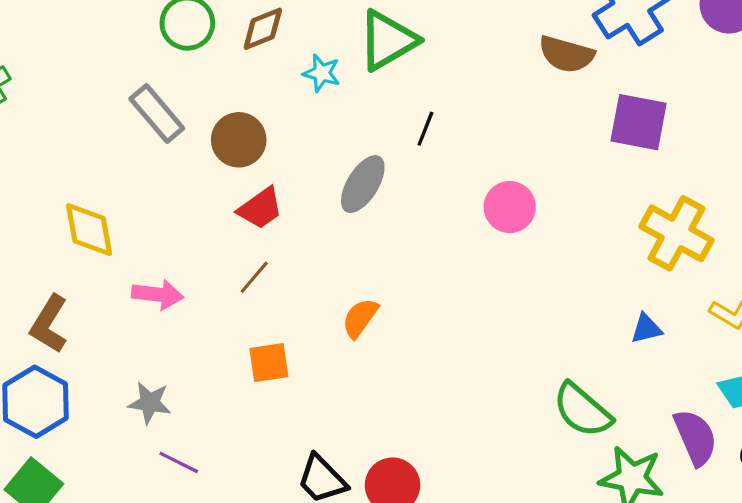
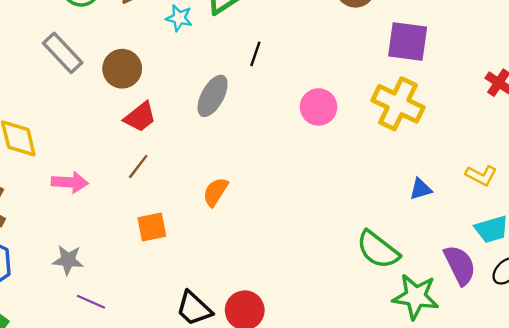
yellow cross: (676, 233) -> (398, 104), moved

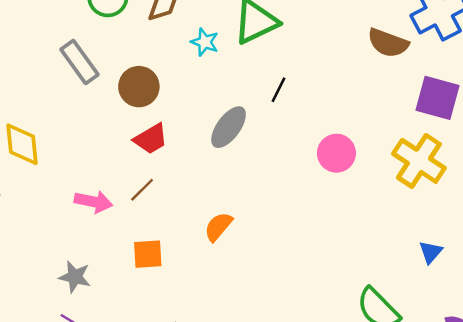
pink arrow: (70, 182) -> (93, 202), moved
blue triangle: (421, 189) -> (431, 252), turned -40
gray star: (68, 260) -> (75, 277), moved

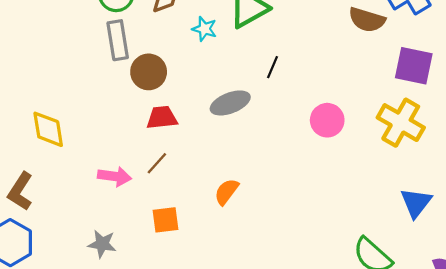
gray rectangle: (80, 62) -> (118, 40), moved, turned 30
gray ellipse: (229, 127) -> (230, 103), turned 36
red trapezoid: (151, 139) -> (162, 118), turned -152
blue triangle: (431, 252) -> (416, 203), size x1.5

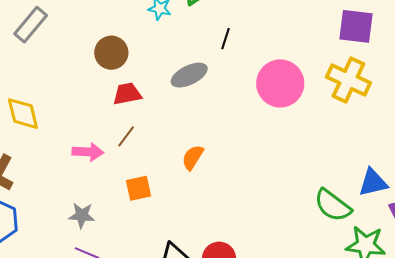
gray rectangle: (118, 40) -> (31, 25), moved, turned 54
pink circle: (327, 120) -> (280, 83), size x1.5
blue triangle: (416, 203) -> (373, 183), moved, turned 44

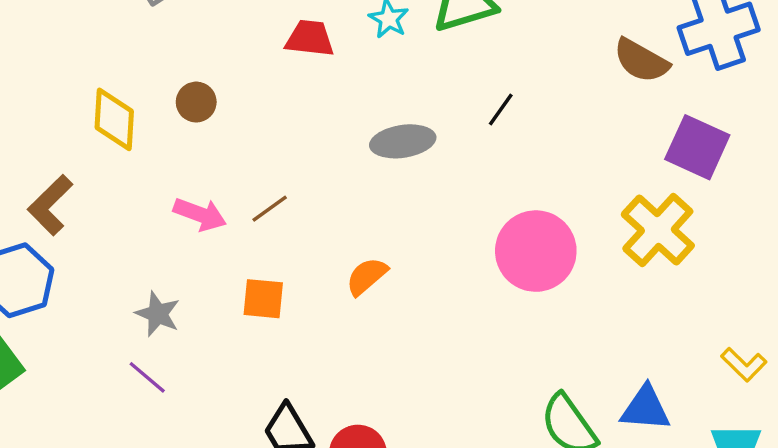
black line: (225, 39) -> (501, 109), moved
brown circle: (111, 53) -> (196, 102), moved, size x0.7
pink circle: (280, 83) -> (536, 251), moved
red trapezoid: (127, 94) -> (310, 38), moved

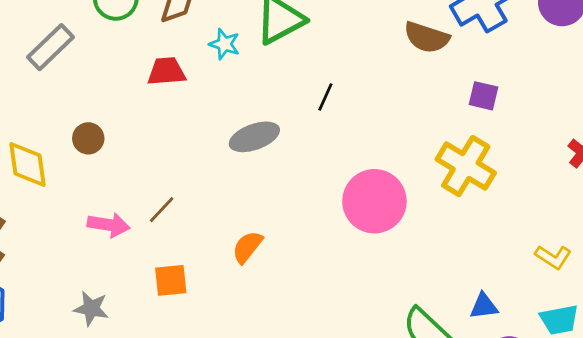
purple square: (697, 147) -> (483, 96), size x0.6
blue triangle: (645, 408) -> (484, 306), size x0.7

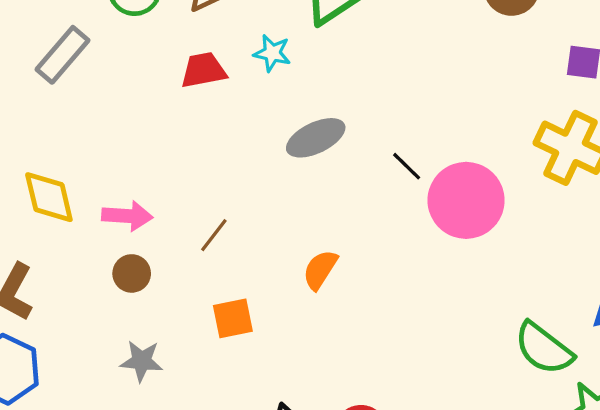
cyan star: (224, 44) -> (272, 53), moved
black line: (325, 97) -> (407, 166), moved, turned -64
brown circle: (88, 138) -> (132, 273), moved
pink arrow: (109, 225) -> (127, 216), moved

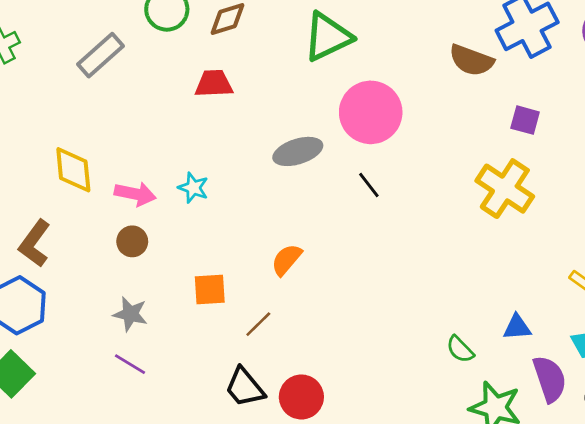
cyan star: (272, 53) -> (193, 188), moved
pink circle: (466, 200) -> (371, 112), moved
brown line: (214, 235) -> (258, 324), moved
green semicircle: (544, 348) -> (460, 349), size x0.6

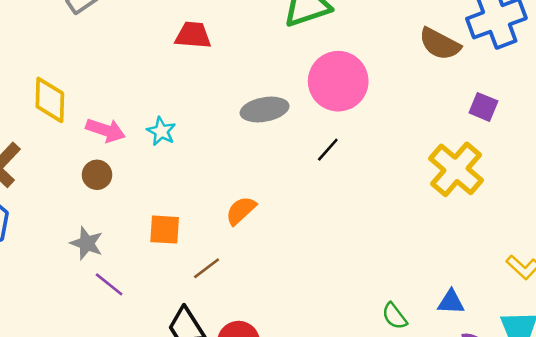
black line: (369, 185) -> (328, 150), turned 72
purple line: (130, 364) -> (109, 284), moved

